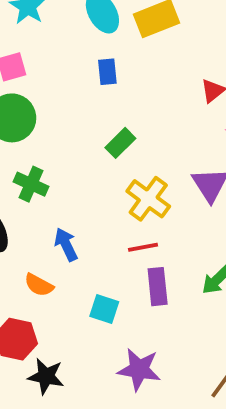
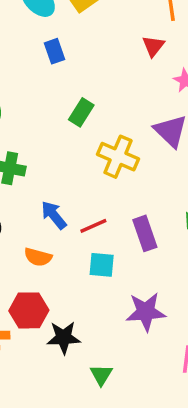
red line: (143, 247) -> (93, 226), moved

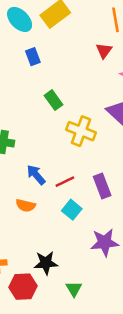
green rectangle: (81, 112) -> (53, 100), turned -66
cyan square: (102, 265) -> (72, 210), turned 36
red hexagon: (29, 310) -> (23, 287), moved

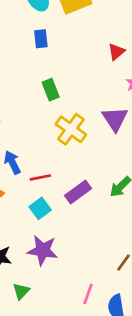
purple rectangle: (102, 186) -> (78, 192), turned 60
purple star: (105, 242) -> (43, 250), moved

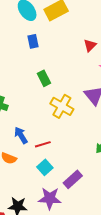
purple rectangle: (78, 192) -> (73, 179), moved

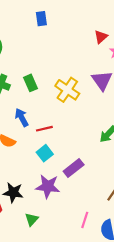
red triangle: (90, 45) -> (101, 37), moved
green rectangle: (44, 78) -> (30, 83), moved

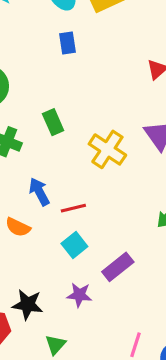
green rectangle: (30, 83) -> (53, 122), moved
purple star: (48, 186) -> (79, 295), size x0.7

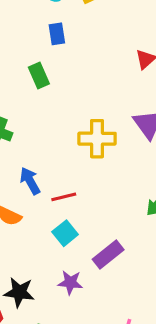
green rectangle: (53, 122) -> (39, 76), moved
yellow cross: (107, 149) -> (97, 139), turned -33

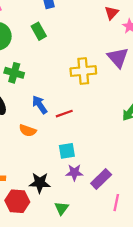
cyan square: (65, 233) -> (67, 151), moved, turned 35
purple rectangle: (108, 255) -> (101, 179), moved

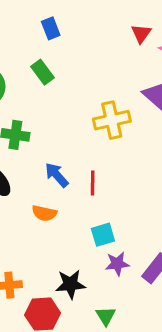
red line: (64, 114) -> (93, 183), turned -63

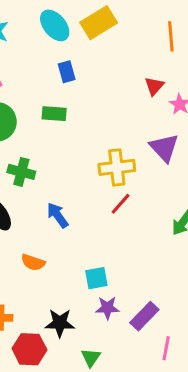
green rectangle: (42, 72) -> (54, 114), turned -55
red line: (93, 183) -> (121, 204), moved, turned 35
orange semicircle: (44, 213) -> (33, 262), moved

